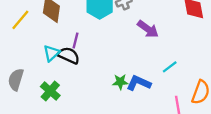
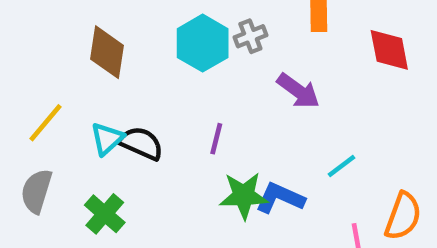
yellow line: (20, 20) -> (46, 123), moved
purple line: (76, 41) -> (216, 139), moved
green star: (120, 82) -> (244, 196), size x1.5

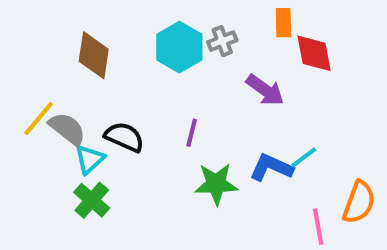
red diamond: (389, 50) -> (314, 53), moved
cyan triangle: (107, 139) -> (90, 159), moved
gray semicircle: (36, 191) -> (67, 129), moved, turned 111
blue L-shape: (280, 198) -> (271, 168), moved

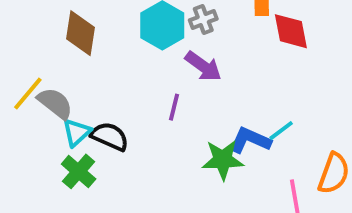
purple arrow: (265, 90) -> (203, 66), moved
black semicircle: (124, 137) -> (110, 136), moved
green star: (216, 184) -> (223, 160), moved

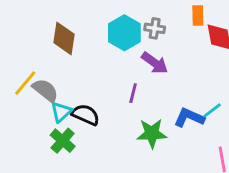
gray cross: (203, 20) -> (155, 28), turned 30
green star: (223, 160) -> (152, 133), moved

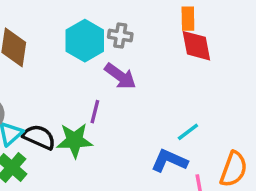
orange rectangle: (198, 15) -> (188, 19), moved
blue L-shape: (189, 118) -> (169, 161), moved
green star: (152, 133) -> (75, 140), moved

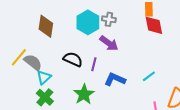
black semicircle: (39, 137) -> (73, 59), moved
green star: (75, 140) -> (84, 94), moved, turned -30
blue L-shape: (169, 161) -> (115, 79), moved

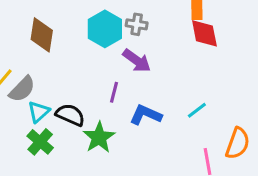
black semicircle: (73, 59) -> (70, 115), moved
gray semicircle: (33, 62) -> (22, 89), turned 96

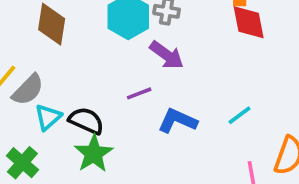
purple line: (114, 92) -> (139, 93), turned 55
green star: (99, 137) -> (94, 154), moved
green cross: (40, 142) -> (22, 163), moved

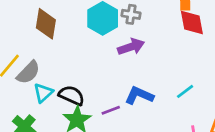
purple arrow: (167, 55) -> (131, 47), turned -55
purple line: (139, 93) -> (111, 110), moved

